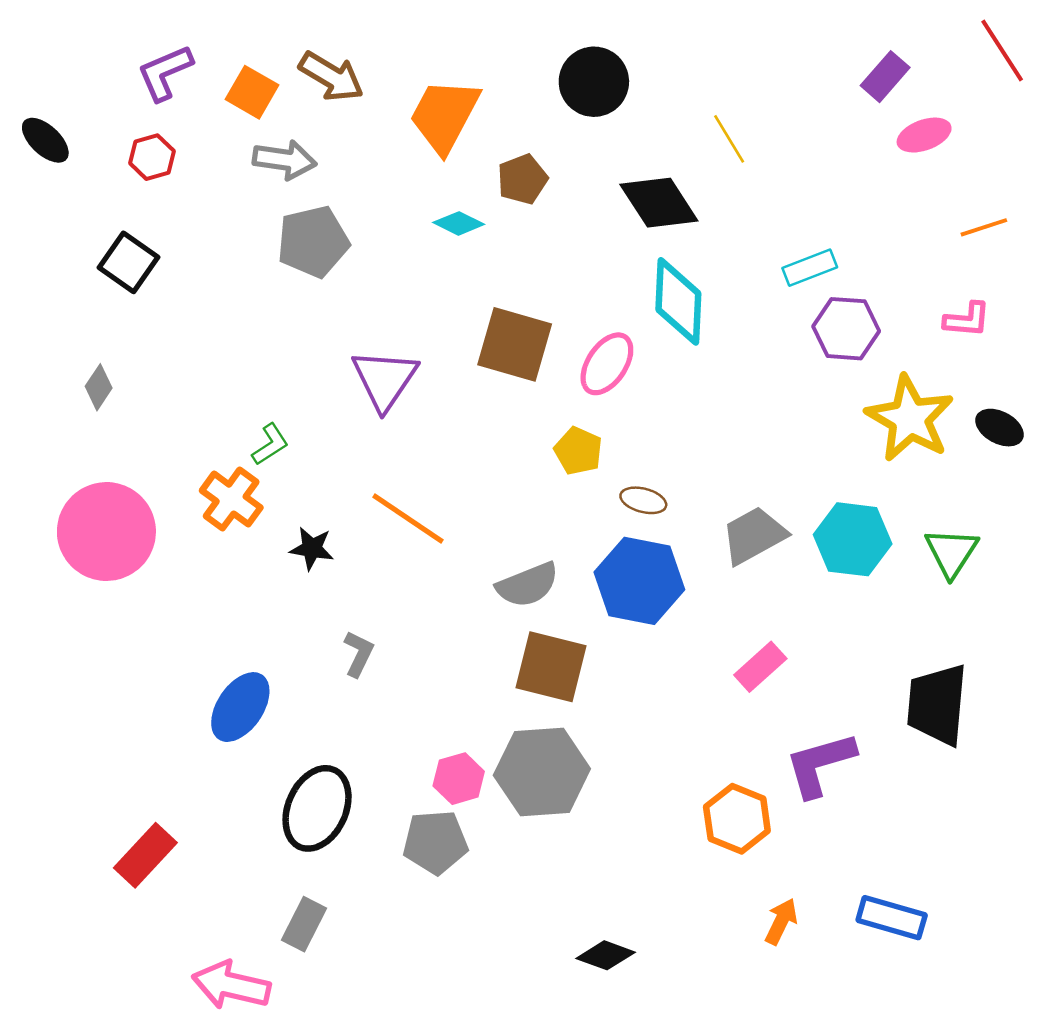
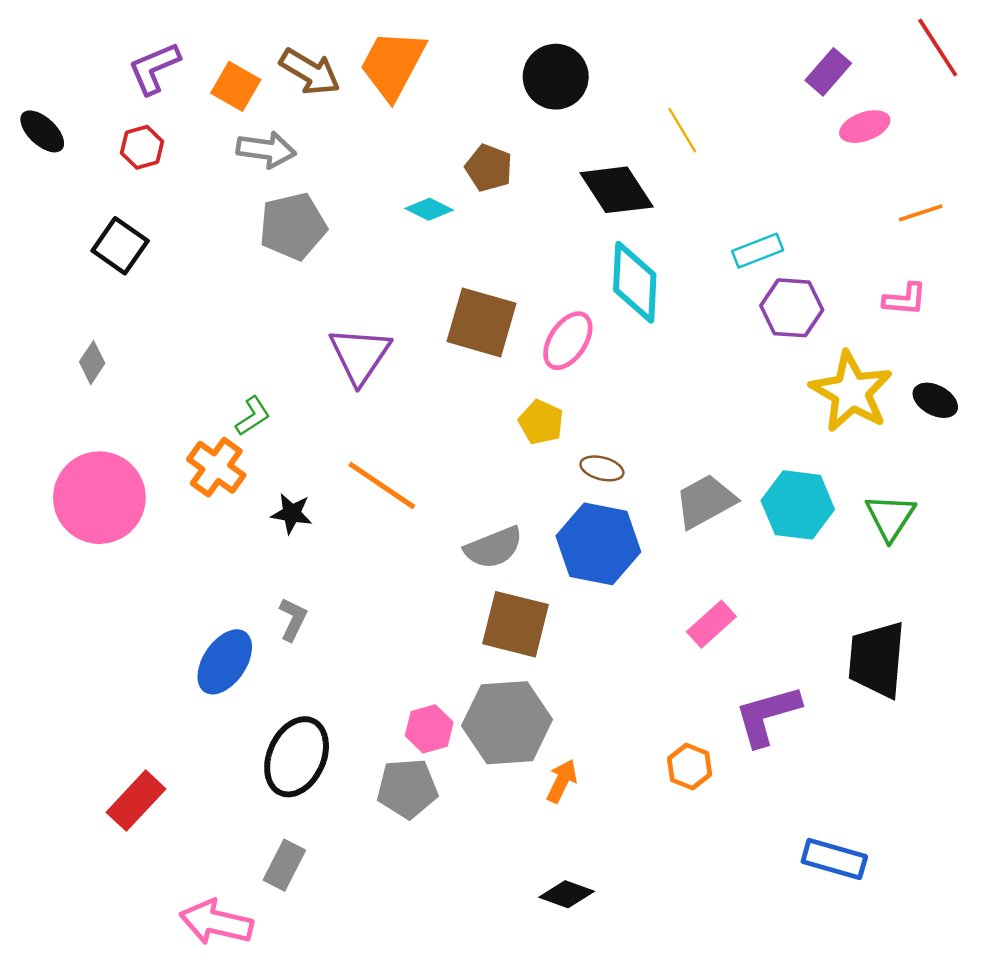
orange trapezoid: (444, 116) -> (393, 64), moved
brown pentagon: (522, 179) -> (489, 168), turned -30
gray L-shape: (359, 654) -> (293, 619), moved
orange hexagon: (737, 819) -> (690, 767), size x0.7
orange arrow: (781, 922) -> (562, 781), moved

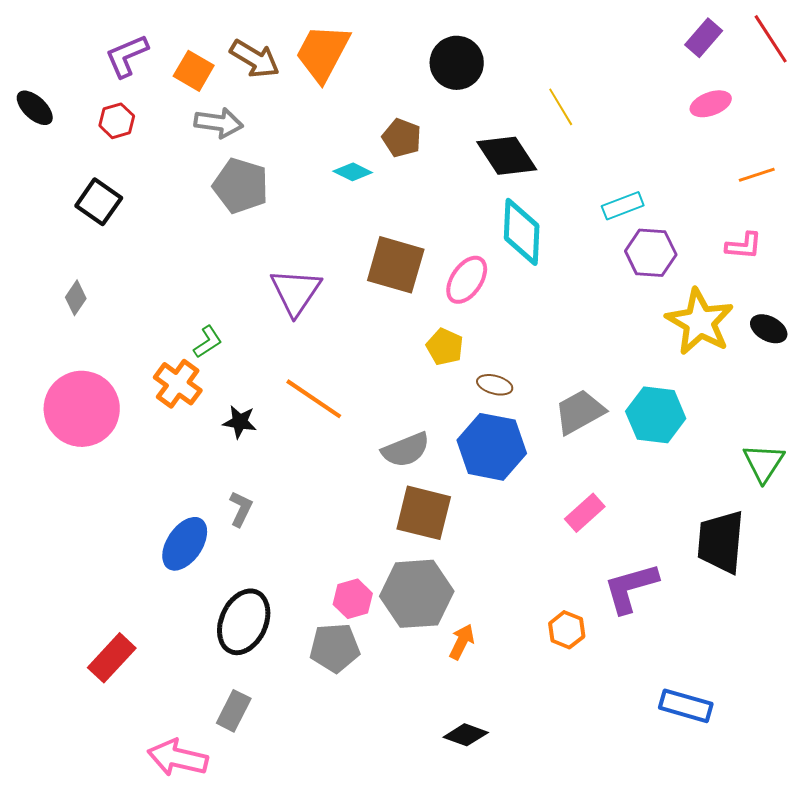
purple rectangle: (828, 72) -> (704, 38), moved
gray pentagon: (293, 226) -> (241, 186), turned 30
green triangle: (890, 517) -> (764, 463), moved

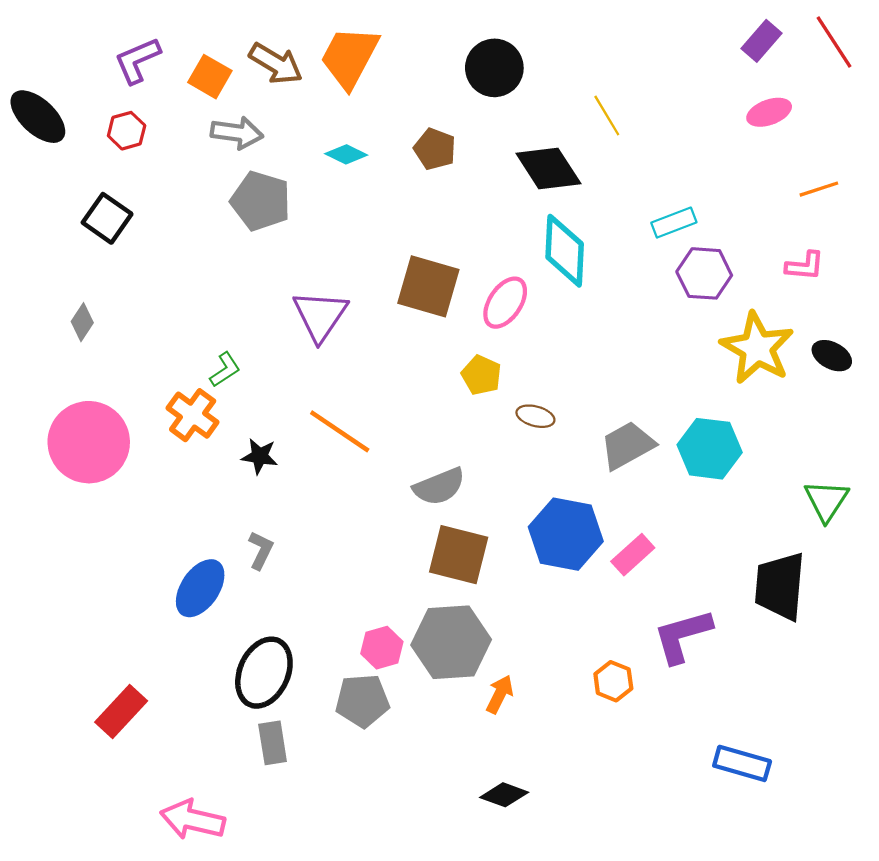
black ellipse: (35, 108) -> (38, 117), size x1.4
cyan diamond: (353, 172) -> (346, 154), moved
blue hexagon: (492, 447) -> (566, 534), moved
gray rectangle: (234, 711) -> (273, 743), moved, turned -36

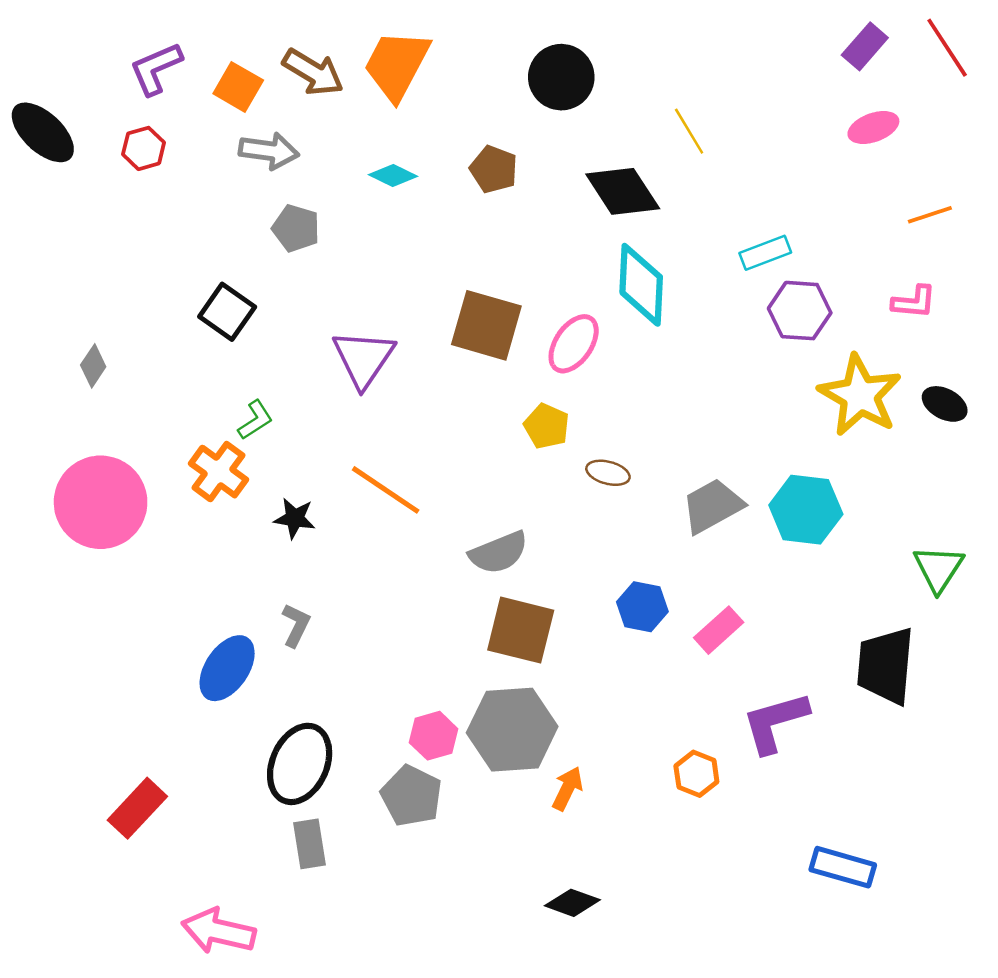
gray pentagon: (261, 201) -> (296, 228), size x0.7
black square: (107, 218) -> (227, 312), moved
blue hexagon: (566, 534) -> (642, 607), size x0.6
gray pentagon: (362, 701) -> (411, 796), turned 30

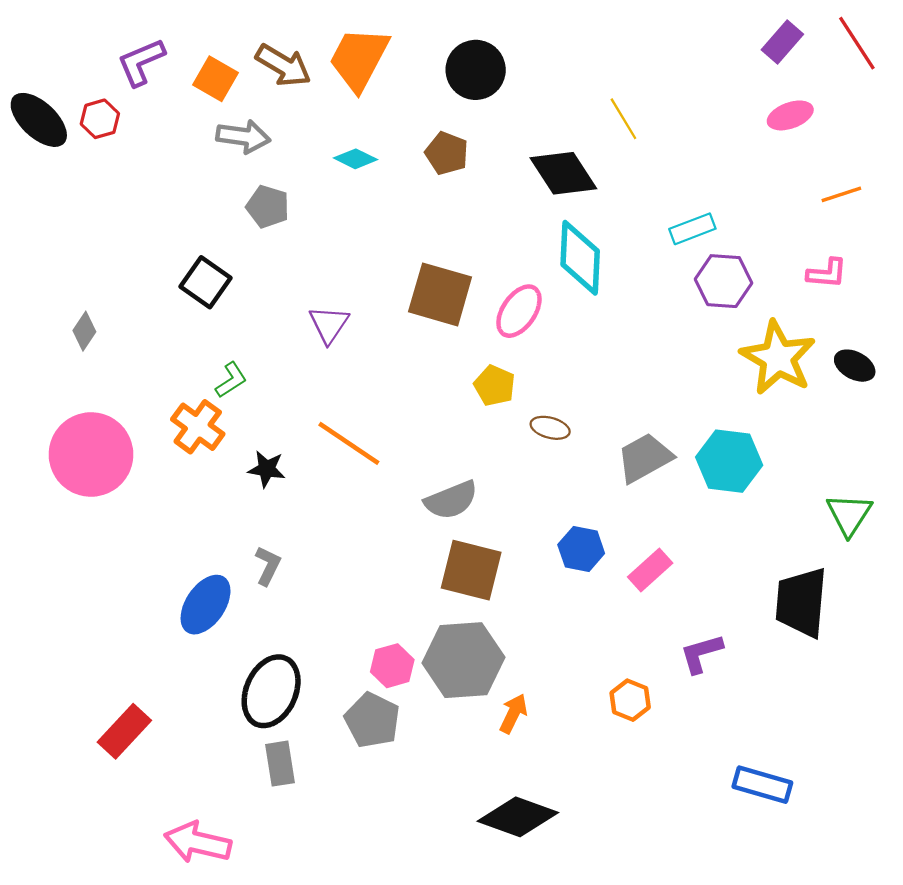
black circle: (561, 77) -> (476, 70), moved
red hexagon: (144, 148) -> (100, 119), moved
purple triangle: (363, 358) -> (329, 324), size x0.7
purple L-shape: (775, 722) -> (701, 653), size x0.7
black diamond: (572, 903) -> (518, 817), size x1.6

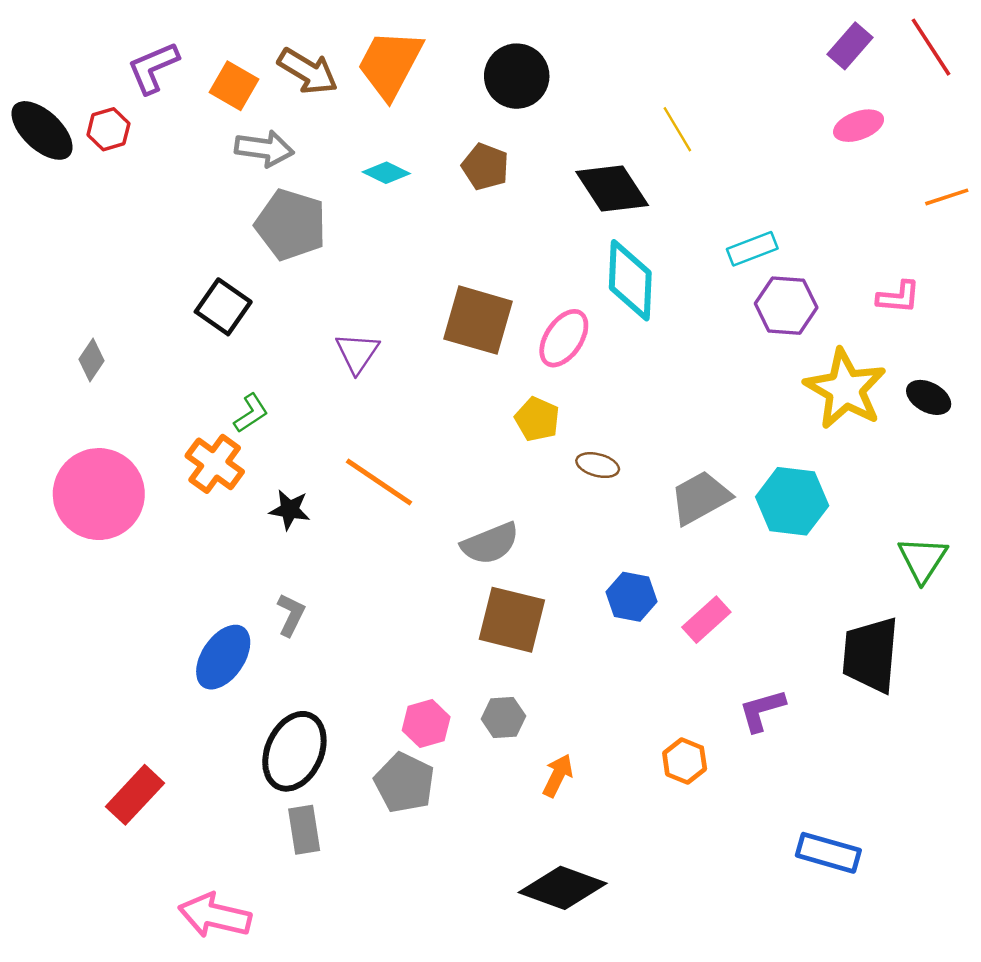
orange line: (841, 194) -> (947, 197), moved
gray pentagon: (268, 207) -> (291, 225), size x1.5
gray hexagon: (463, 660) -> (503, 717), size x0.5

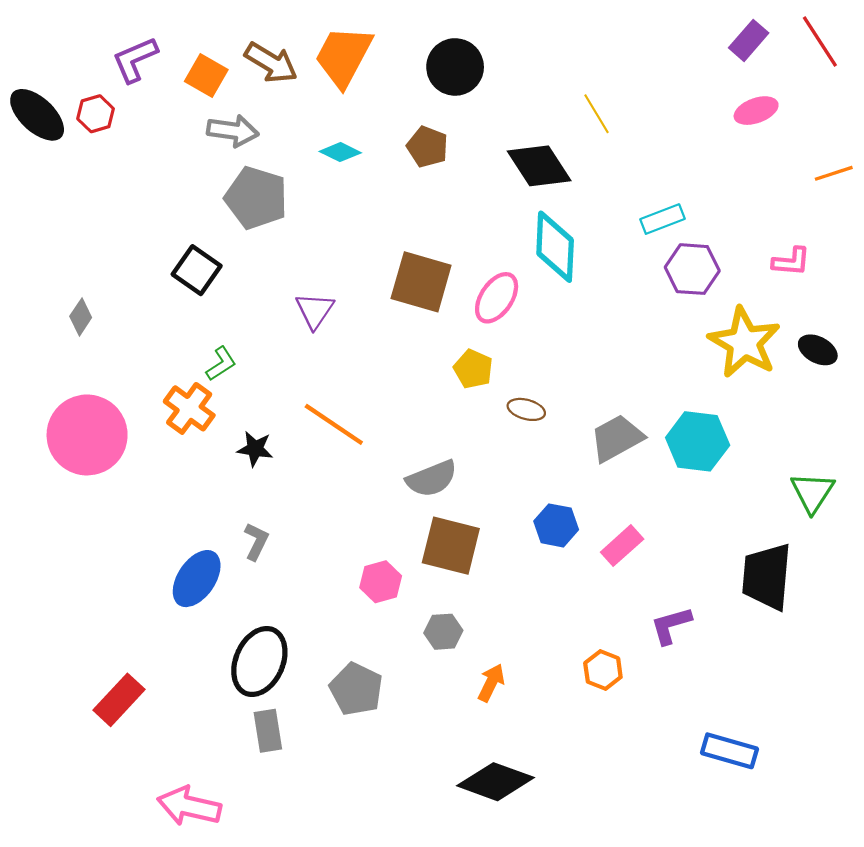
pink hexagon: (426, 724) -> (381, 582), moved

